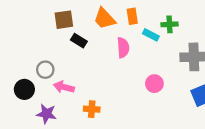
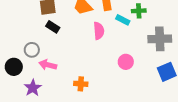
black rectangle: (79, 41) -> (53, 27), moved
orange cross: (92, 109) -> (81, 84), moved
purple star: (46, 114) -> (33, 88), turned 30

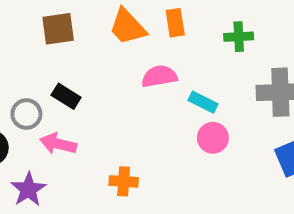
cyan rectangle: (123, 20) -> (203, 102), moved
black rectangle: (53, 27) -> (66, 96), moved
pink semicircle: (99, 31) -> (159, 76), turned -96

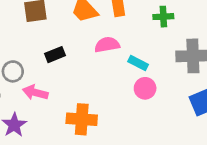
black rectangle: (66, 96) -> (55, 55), moved, turned -54
orange cross: (124, 181) -> (82, 119), size x1.5

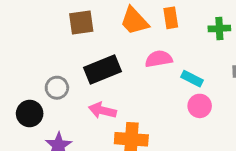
black rectangle: (55, 55) -> (102, 69), size x1.6
pink arrow: (35, 93) -> (102, 110), moved

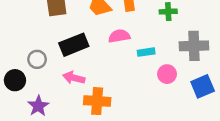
cyan rectangle: (192, 79) -> (146, 52), turned -35
pink circle: (200, 106) -> (167, 74), moved

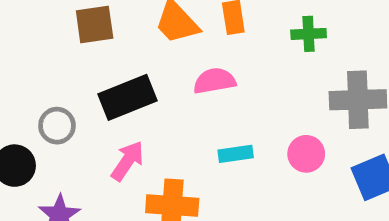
cyan rectangle: (146, 52) -> (236, 154), moved
pink arrow: (74, 78) -> (127, 161), turned 110

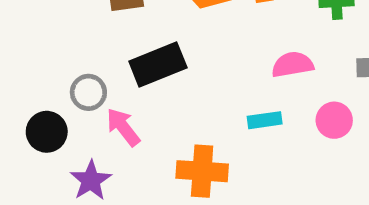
pink semicircle: (214, 81) -> (292, 65), moved
pink arrow: (127, 161) -> (123, 127), moved, turned -72

